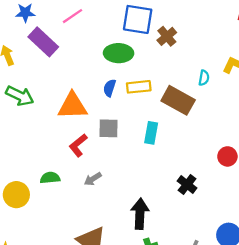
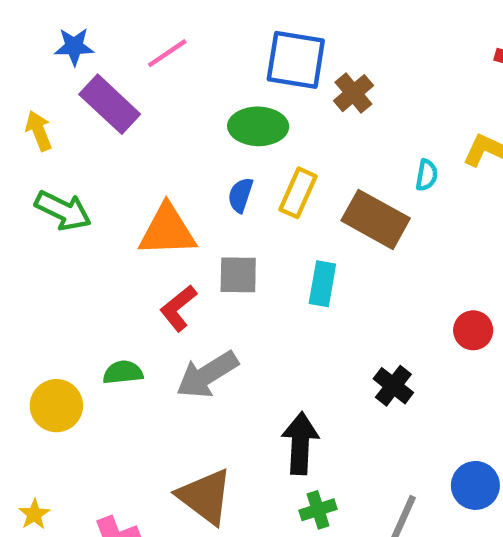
yellow rectangle: (139, 87) -> (298, 193), turned -60
gray arrow: (93, 179) -> (207, 375), size x1.8

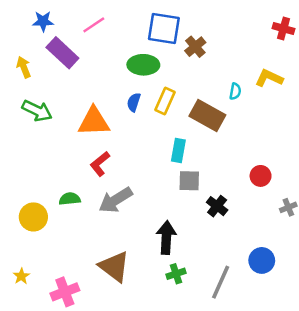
gray square: (238, 275) -> (189, 181), moved

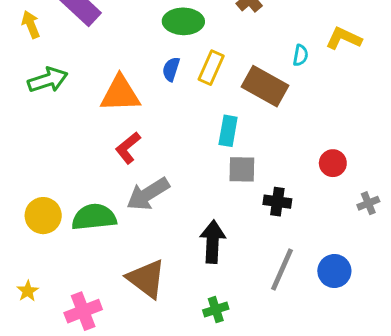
green arrow: (37, 111) -> (48, 80), turned -44
green semicircle: (70, 199) -> (94, 217), moved, size x1.6
black cross: (217, 206) -> (277, 202), turned -30
green cross: (176, 274) -> (216, 310), moved
gray line: (221, 282) -> (282, 269), moved

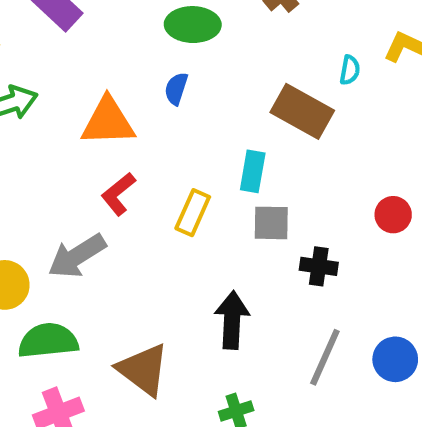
yellow rectangle: (211, 68) -> (193, 213), moved
gray arrow: (148, 194) -> (77, 256), moved
green semicircle: (94, 217) -> (48, 341), moved

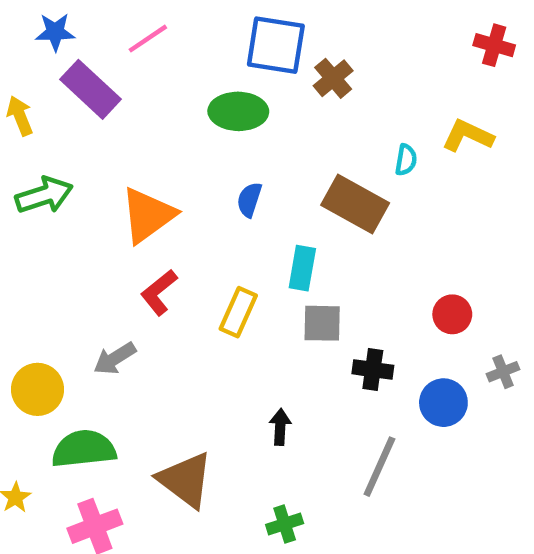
blue semicircle: (176, 89) -> (249, 200), moved
orange triangle: (108, 122) -> (148, 215), turned -34
gray arrow: (77, 256) -> (115, 358), size x0.7
black arrow: (232, 320) -> (280, 427), size x0.6
blue circle: (395, 359) -> (443, 403), moved

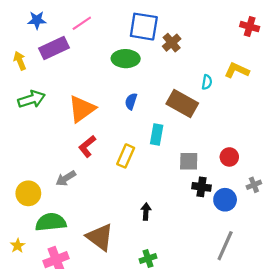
purple rectangle: (90, 89) -> (54, 48), turned -68
gray square: (322, 323) -> (189, 161), moved
black cross: (373, 370) -> (202, 187), moved
gray line: (379, 467) -> (225, 246), moved

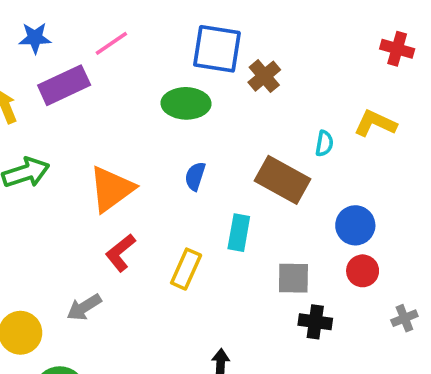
blue circle: (225, 200) -> (355, 225), moved

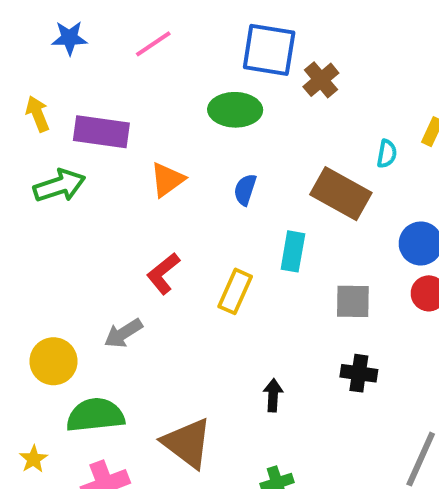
purple rectangle: (64, 85) -> (101, 132), moved, turned 33
orange triangle: (111, 189) -> (167, 180), moved, size x0.7
black cross: (315, 322) -> (359, 373), moved

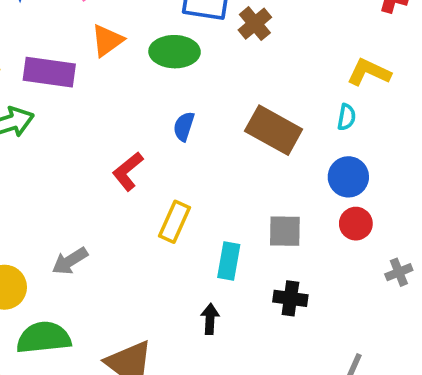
cyan semicircle: (387, 154) -> (346, 117), moved
orange triangle: (167, 180) -> (107, 40), moved
cyan rectangle: (293, 251) -> (229, 261), moved
red L-shape: (163, 273) -> (128, 171), moved

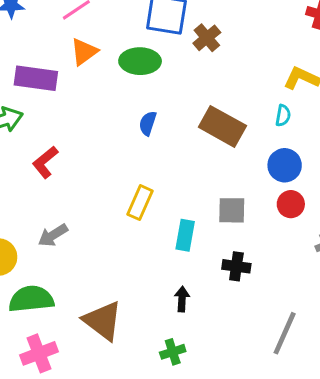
red L-shape: (128, 171) -> (45, 162), moved
black arrow: (210, 319) -> (182, 299), moved

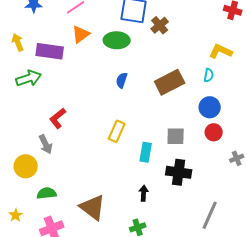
brown rectangle: (222, 126) -> (170, 82), turned -56
red L-shape: (45, 162) -> (58, 118), moved
gray arrow: (53, 235) -> (46, 144), moved, turned -84
black cross: (236, 266) -> (179, 172), size x1.4
green semicircle: (31, 299) -> (47, 193), size x0.7

